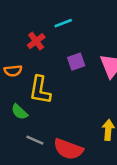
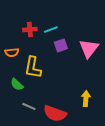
cyan line: (63, 23) -> (51, 29), moved
red cross: (36, 41) -> (30, 29), turned 32

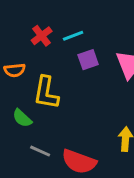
red cross: (30, 29) -> (42, 36), turned -32

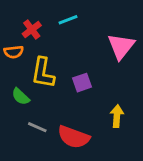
red cross: (42, 36) -> (32, 30), moved
purple square: (88, 60) -> (82, 83), moved

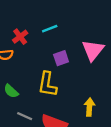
yellow L-shape: (43, 73) -> (47, 84), moved
purple square: (82, 83) -> (61, 58), moved

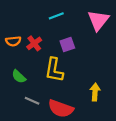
red cross: (20, 37) -> (34, 43), moved
pink triangle: (93, 50) -> (98, 20), moved

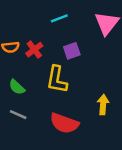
gray line: (32, 101) -> (18, 115), moved

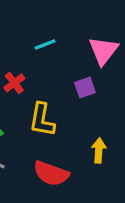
purple square: (72, 51) -> (85, 88), moved

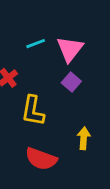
pink triangle: (103, 51) -> (70, 49), moved
purple square: (85, 88) -> (71, 82), turned -30

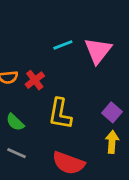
purple square: (71, 82) -> (112, 112), moved

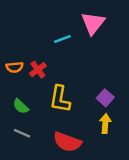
pink triangle: (98, 51) -> (93, 23), moved

